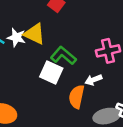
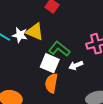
white arrow: (93, 80) -> (76, 65), moved
orange semicircle: (77, 97) -> (51, 83), moved

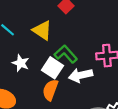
white star: (20, 35) -> (21, 63), moved
white arrow: (76, 65) -> (81, 75), size x1.5

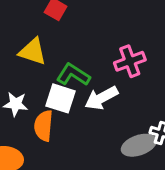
orange semicircle: (50, 90) -> (44, 126), moved

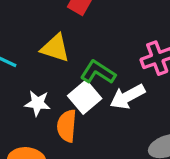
white square: (61, 98) -> (85, 97), turned 32

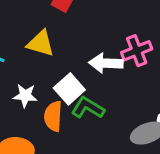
green L-shape: (98, 72) -> (88, 108), moved
white arrow: (127, 97) -> (106, 63), moved, turned 32

